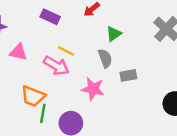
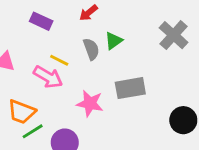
gray semicircle: (105, 58) -> (91, 49), moved
gray rectangle: (128, 75) -> (130, 88), size x1.5
green line: (43, 113) -> (33, 131), turned 48

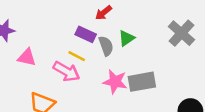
purple rectangle: (41, 21) -> (86, 34), moved
pink star: (90, 103) -> (115, 82), moved

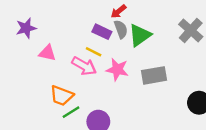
green triangle: (126, 38) -> (140, 35), size x1.5
gray semicircle: (106, 46) -> (121, 29), moved
pink star: (115, 82) -> (117, 70), moved

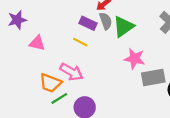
pink arrow: (84, 66) -> (71, 72), moved
pink star: (117, 70) -> (134, 59), moved
gray rectangle: (154, 75) -> (153, 77), moved

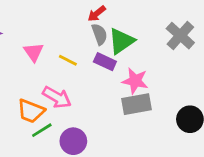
purple rectangle: (88, 23) -> (105, 62), moved
pink triangle: (37, 43) -> (34, 52), moved, turned 42
gray rectangle: (153, 77) -> (136, 104), moved

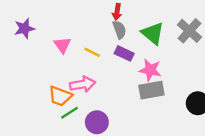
red arrow: (97, 14) -> (117, 12), turned -42
green triangle: (121, 41) -> (153, 33), moved, turned -45
pink arrow: (57, 97) -> (83, 84), turned -40

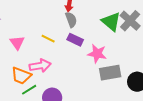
green triangle: (153, 33) -> (111, 22), moved
pink triangle: (62, 45) -> (17, 43), moved
gray rectangle: (151, 90) -> (110, 73), moved

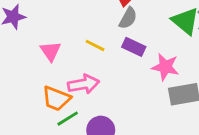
gray semicircle: (71, 20) -> (128, 18), turned 49

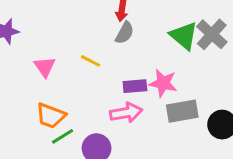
purple rectangle: (134, 47) -> (135, 86), moved, turned -30
pink arrow: (84, 84) -> (126, 113), moved

